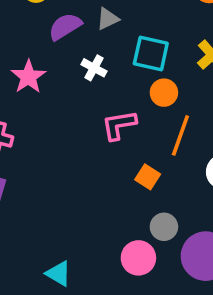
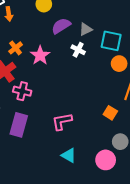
gray triangle: (108, 19) -> (86, 29), moved
pink L-shape: (119, 125) -> (62, 121), moved
cyan triangle: (59, 273) -> (69, 155), moved

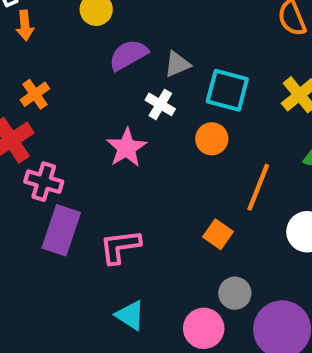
pink star: (40, 55) -> (126, 148), moved
orange circle: (119, 64) -> (212, 139), moved
purple rectangle: (19, 125) -> (61, 230), moved

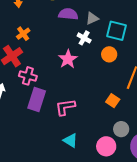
purple semicircle: (128, 55) -> (68, 14), turned 36

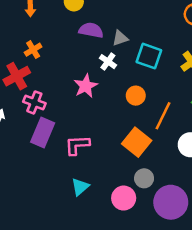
orange circle: (109, 54) -> (136, 96), moved
orange square: (113, 101) -> (137, 142), size x1.6
cyan triangle: (70, 140) -> (80, 187), turned 42

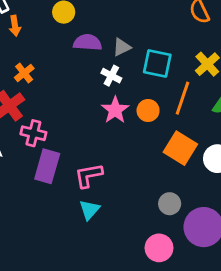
pink star: (86, 86) -> (115, 110), moved
orange line: (163, 116) -> (183, 98), moved
orange square: (137, 142) -> (180, 148), moved
cyan triangle: (80, 187) -> (89, 210), moved
pink circle: (124, 198) -> (159, 248), moved

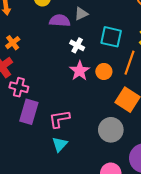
gray triangle: (122, 47) -> (81, 14), moved
gray circle: (170, 204) -> (111, 130), moved, size x1.5

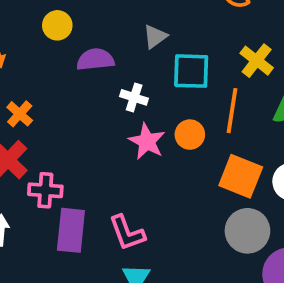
gray triangle: (81, 14) -> (155, 37), moved
pink L-shape: (59, 119) -> (127, 233), turned -90
gray circle: (111, 130) -> (247, 231), moved

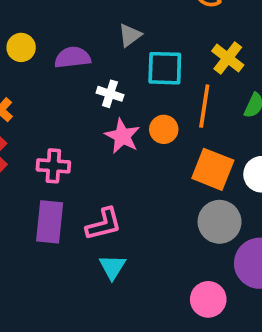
yellow circle: (57, 25) -> (21, 47), moved
pink cross: (45, 190) -> (53, 166), moved
pink L-shape: (127, 233) -> (104, 224), turned -84

